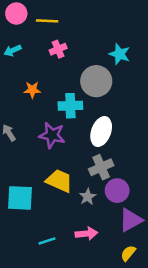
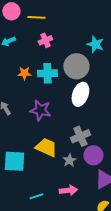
cyan cross: (70, 106) -> (47, 73), moved
white ellipse: (101, 132) -> (80, 94), moved

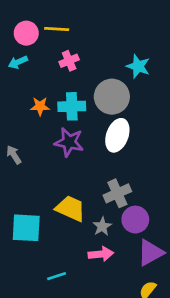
pink circle: (11, 11) -> (26, 33), moved
purple star: (40, 110) -> (69, 142), moved
pink arrow: (68, 190) -> (101, 254), moved

